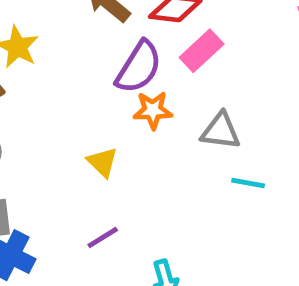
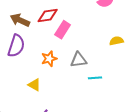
purple semicircle: (139, 67) -> (16, 46), moved

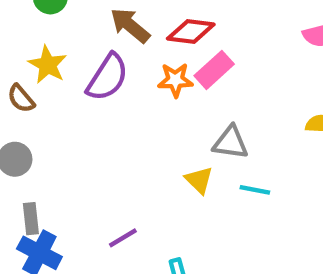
orange star: (49, 59) -> (175, 80), moved
yellow triangle: (34, 85) -> (199, 180), moved

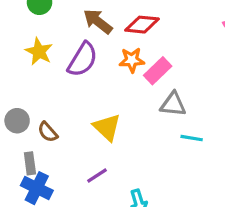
pink rectangle: (214, 70) -> (158, 71), moved
brown semicircle: (21, 98) -> (48, 132), moved
yellow triangle: (199, 180) -> (107, 127), moved, size x1.4

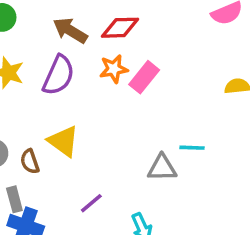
gray triangle: (173, 104) -> (162, 168), moved
yellow triangle: (107, 127) -> (63, 141), moved
brown semicircle: (48, 132) -> (30, 162), turned 30

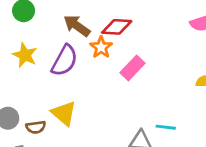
orange star: (114, 69) -> (101, 47), moved, turned -30
brown semicircle: (30, 162) -> (36, 127), turned -84

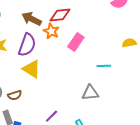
yellow triangle: (64, 113) -> (32, 69), moved
cyan line: (166, 127) -> (104, 66), moved

